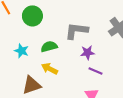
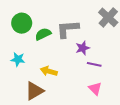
green semicircle: (49, 47) -> (43, 34), moved

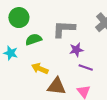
green semicircle: (43, 34) -> (34, 39), moved
brown triangle: (34, 91) -> (57, 86), moved, turned 30

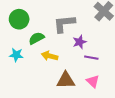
yellow arrow: (40, 69) -> (50, 56), moved

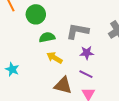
cyan star: (16, 55) -> (12, 69), moved
purple line: (91, 58) -> (86, 74), moved

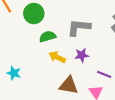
purple star: (87, 53) -> (82, 55), moved
purple line: (86, 74) -> (104, 74), moved

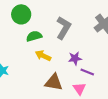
gray L-shape: (79, 27) -> (64, 28), turned 115
purple star: (82, 55) -> (75, 58), moved

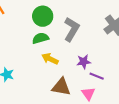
green circle: (21, 14) -> (43, 16), moved

